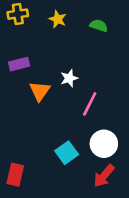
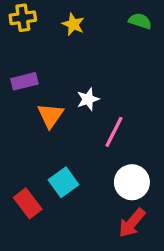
green semicircle: (99, 26) -> (140, 21), moved
cyan square: (67, 153) -> (64, 182), moved
red rectangle: (15, 175) -> (28, 203), moved, turned -50

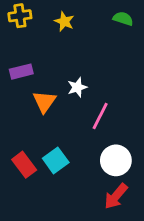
red rectangle: (28, 203) -> (24, 165), moved

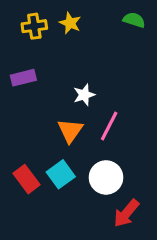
yellow cross: (20, 16) -> (34, 26), moved
orange triangle: (44, 102) -> (70, 131), moved
white circle: (116, 160) -> (106, 177), moved

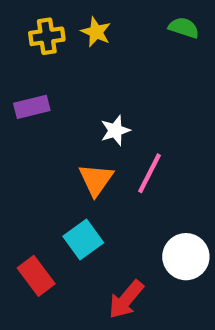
white circle: (106, 177) -> (186, 257), moved
red rectangle: (26, 179) -> (36, 276), moved
red arrow: (126, 213) -> (126, 299), moved

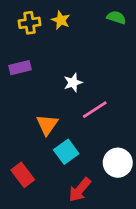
pink line: (150, 173) -> (95, 110), turned 30
orange triangle: (96, 180) -> (47, 125), moved
cyan square: (83, 240) -> (66, 152), moved

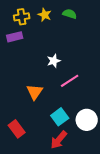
green semicircle: (116, 17) -> (70, 14), moved
purple rectangle: (20, 68) -> (15, 37), moved
cyan square: (66, 152) -> (60, 117), moved

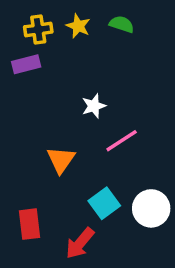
red rectangle: (17, 129) -> (30, 224), turned 30
red arrow: (59, 140) -> (80, 243), moved

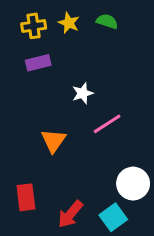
purple rectangle: (26, 64) -> (38, 63), moved
cyan square: (104, 203) -> (113, 217), moved

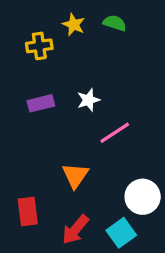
yellow cross: (34, 26) -> (39, 46), moved
purple rectangle: (38, 63) -> (41, 103), moved
orange triangle: (54, 141) -> (75, 175), moved

